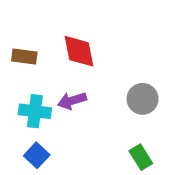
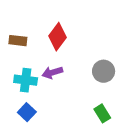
red diamond: (79, 51) -> (57, 37), turned 48

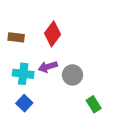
gray circle: (104, 71) -> (72, 75), moved

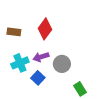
cyan cross: (23, 74) -> (20, 63), turned -30
blue square: (24, 103) -> (38, 78), moved

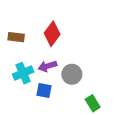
blue square: (38, 78) -> (44, 91), turned -32

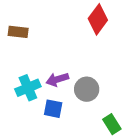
red diamond: (52, 34) -> (98, 19), moved
brown rectangle: (16, 37) -> (18, 32), moved

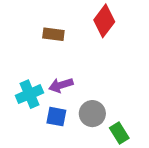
brown rectangle: (18, 32) -> (53, 34), moved
gray circle: (87, 89) -> (92, 114), moved

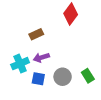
brown rectangle: (53, 34) -> (36, 34), moved, turned -32
green rectangle: (119, 133) -> (88, 76), moved

